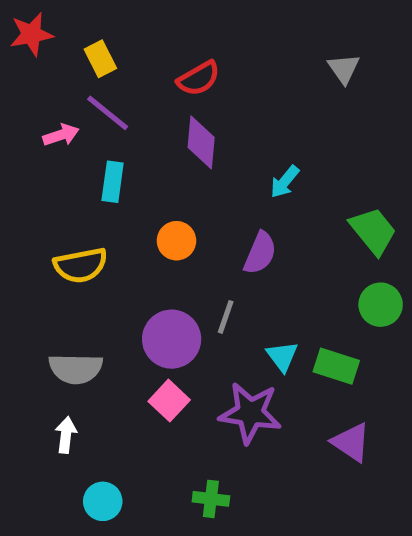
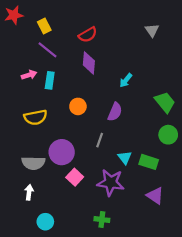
pink arrow: (61, 135) -> (29, 75), moved
purple circle: (172, 339) -> (62, 152), moved
green cross: (211, 499) -> (102, 220), moved

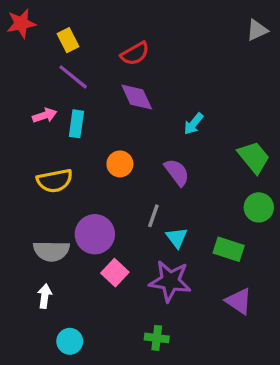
gray triangle: (152, 30) -> (257, 30), moved, turned 40
purple diamond: (89, 63) -> (137, 97), turned -30
purple semicircle: (115, 112) -> (177, 172), turned -60
cyan triangle: (125, 158) -> (177, 238), moved

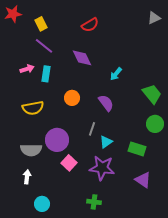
red semicircle: (135, 54) -> (90, 25), moved
cyan triangle: (177, 238) -> (106, 142), turned 32

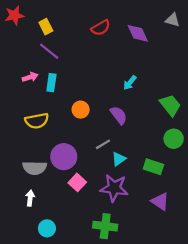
gray triangle: (154, 18) -> (172, 20), turned 40
purple diamond: (82, 58) -> (138, 33), moved
gray line: (92, 129) -> (103, 144), turned 40
green cross: (94, 202) -> (105, 226), size x1.5

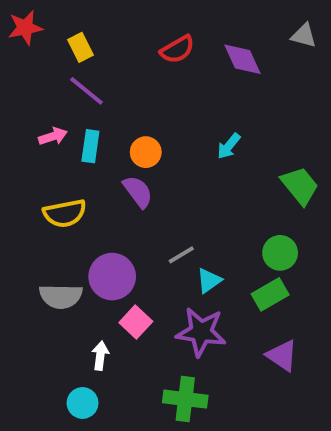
orange circle: (81, 110) -> (146, 152), moved
purple semicircle: (119, 115) -> (138, 192), moved
green circle: (174, 139) -> (280, 253), moved
green rectangle: (153, 167) -> (270, 294), turned -48
white arrow: (30, 198) -> (100, 356), moved

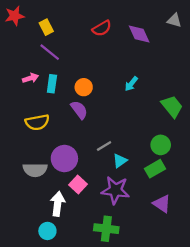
white arrow: (100, 356) -> (58, 204), size x1.5

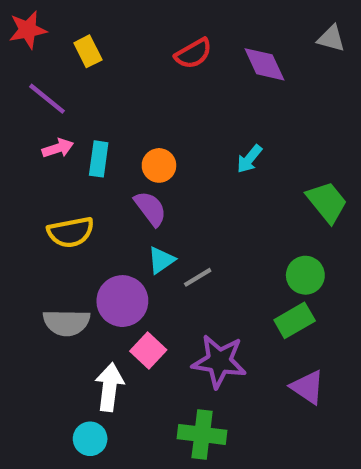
purple line: (50, 52) -> (47, 99), moved
cyan triangle: (120, 161) -> (161, 260), moved

